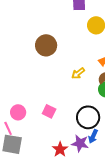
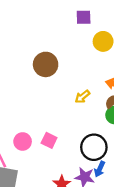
pink circle: (18, 112) -> (23, 141), moved

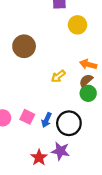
blue arrow: (100, 169) -> (46, 120), moved

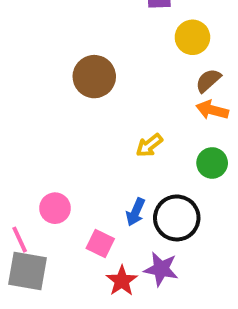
yellow arrow: (58, 76) -> (149, 145), moved
brown semicircle: (86, 80) -> (208, 81), moved
pink square: (27, 117) -> (100, 244), moved

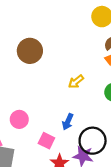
brown circle: (94, 77) -> (30, 51), moved
black circle: (177, 218) -> (93, 141), moved

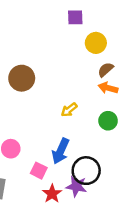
blue arrow: (68, 122) -> (61, 151), size x1.5

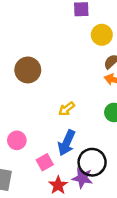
yellow arrow: (69, 110) -> (67, 109), moved
pink square: (39, 171) -> (45, 162), turned 35

